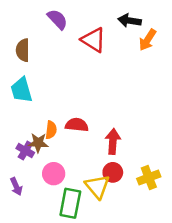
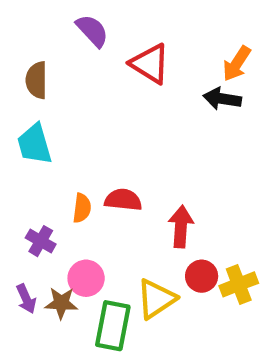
black arrow: (130, 21) -> (222, 99), moved
brown star: (38, 143) -> (61, 303), moved
red circle: (113, 172) -> (202, 276), moved
yellow triangle: (97, 187) -> (156, 299), turned 36

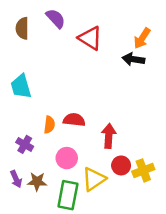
brown semicircle: (37, 80) -> (22, 28), moved
pink circle: (86, 278) -> (67, 158), moved

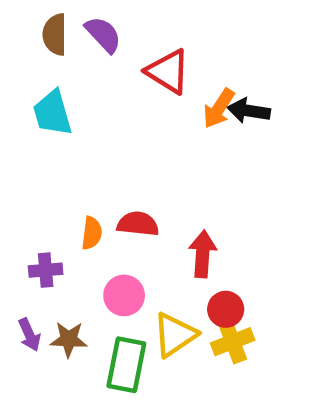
brown semicircle: (22, 28) -> (55, 34), moved
orange arrow: (142, 38) -> (219, 108), moved
cyan trapezoid: (21, 86) -> (52, 113), moved
purple cross: (25, 144) -> (46, 270), turned -35
yellow cross: (143, 170) -> (233, 342), moved

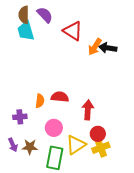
cyan trapezoid: (52, 113) -> (26, 31), moved

